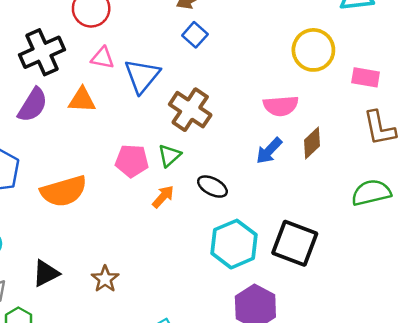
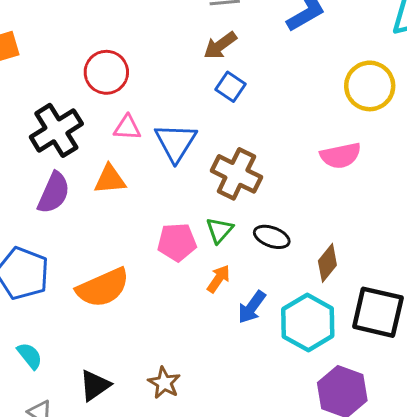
brown diamond: (312, 143) -> (327, 263), moved
blue arrow: (269, 151) -> (252, 307), moved
black ellipse: (212, 187) -> (272, 237), moved

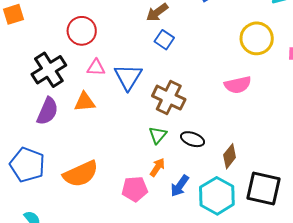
pink pentagon: (177, 242) -> (135, 189), moved

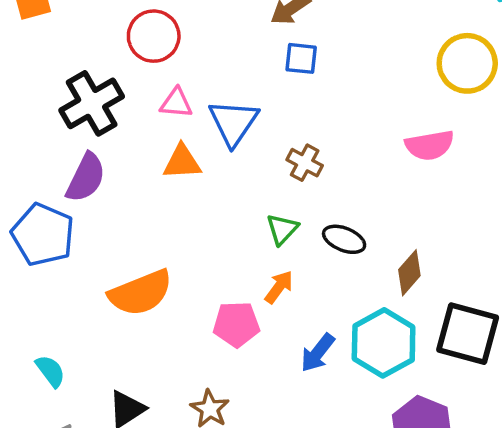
blue square: (164, 40) -> (301, 58), turned -30
brown cross: (169, 98) -> (305, 163), size x0.6
orange triangle: (85, 102) -> (182, 162), moved
blue pentagon: (27, 165) -> (43, 235), moved
blue arrow: (180, 186) -> (318, 353), moved

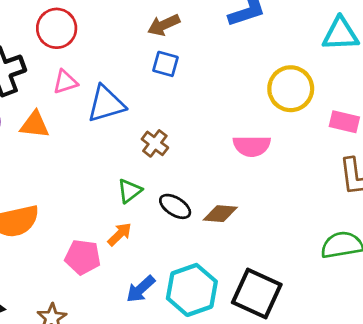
pink triangle: (176, 103) -> (65, 82), turned -32
blue triangle: (233, 123) -> (106, 104), turned 30
orange triangle: (182, 162) -> (35, 125), moved
brown diamond: (409, 273) -> (220, 214), moved, turned 44

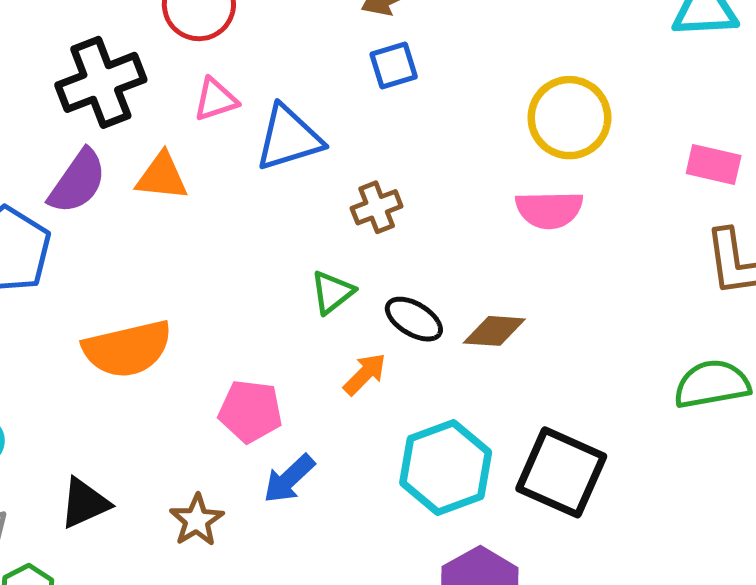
blue square: (165, 64) -> (394, 66), turned -32
yellow circle: (291, 89) -> (569, 118), moved
brown cross: (155, 143) -> (377, 207), turned 32
orange arrow: (120, 234) -> (365, 374), moved
blue arrow: (141, 289) -> (289, 479), moved

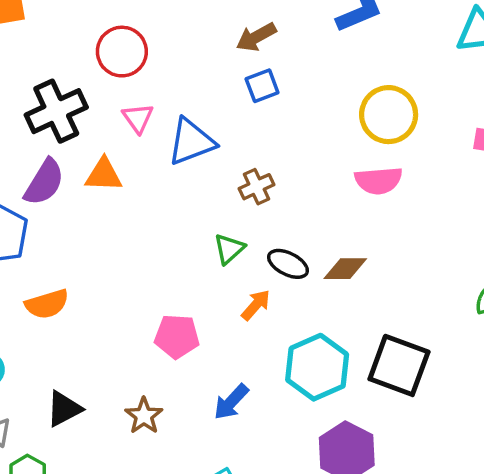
pink triangle: (215, 100) -> (138, 118), turned -44
orange semicircle: (127, 349) -> (47, 304), moved, size x0.7
blue arrow: (289, 479) -> (231, 402), moved

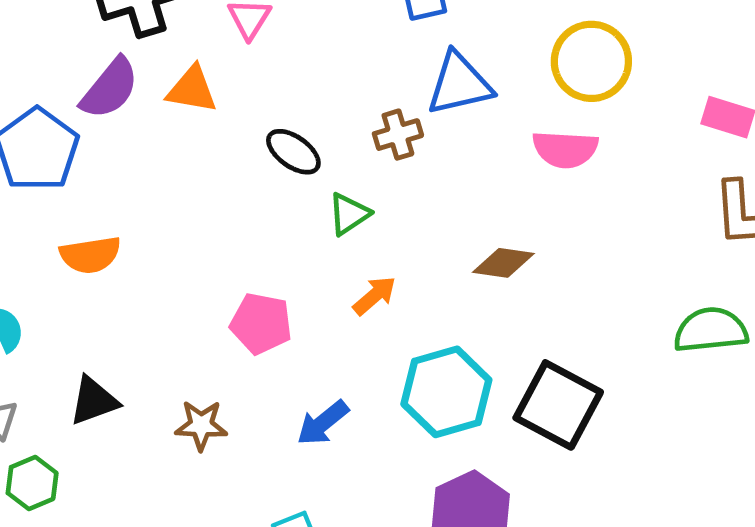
blue triangle: (191, 142) -> (459, 84), moved
black ellipse: (288, 264) -> (293, 152), moved
brown star: (144, 416) -> (201, 425), turned 30

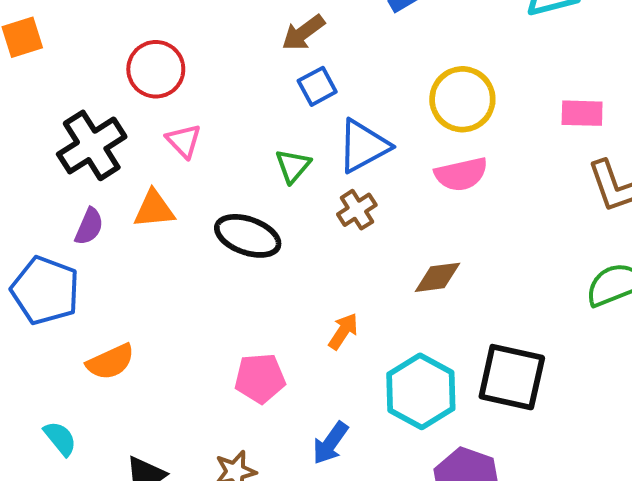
purple semicircle: (110, 88) -> (89, 226), size x0.7
brown cross: (398, 135) -> (357, 210), moved
black ellipse: (293, 152) -> (248, 236), size x1.4
green triangle: (349, 214) -> (293, 166), moved

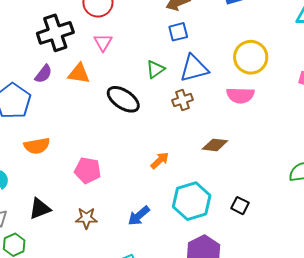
black square: (512, 377) -> (240, 206), size x0.5
pink pentagon: (260, 378) -> (88, 170), moved

